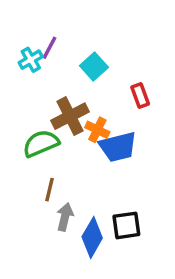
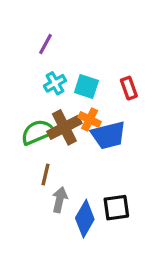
cyan cross: (31, 60) -> (55, 83), moved
cyan square: (94, 66) -> (86, 86), moved, turned -30
brown cross: (70, 116) -> (64, 127), moved

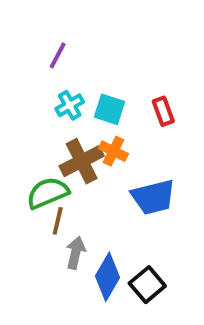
green semicircle: (38, 132) -> (48, 193), moved
blue trapezoid: (108, 135) -> (153, 197), moved
black square: (116, 208) -> (147, 285), moved, turned -32

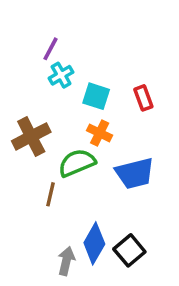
cyan cross: (70, 105) -> (61, 75), moved
brown cross: (82, 161) -> (31, 136), moved
green semicircle: (48, 193) -> (77, 163), moved
gray arrow: (76, 253) -> (66, 261), moved

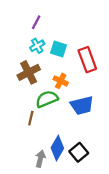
purple line: (51, 49) -> (36, 22), moved
cyan square: (96, 96) -> (59, 49), moved
red rectangle: (143, 98) -> (87, 60), size x1.6
brown cross: (31, 136) -> (29, 72), moved

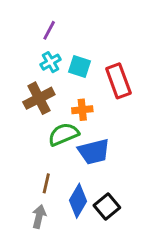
orange cross: (61, 81) -> (82, 110), turned -32
blue trapezoid: (82, 105) -> (94, 152), moved
brown line: (31, 118) -> (46, 183), moved
gray arrow: (40, 159) -> (39, 217), moved

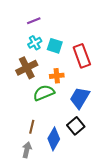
purple line: (49, 30) -> (34, 21), turned 40
blue trapezoid: (94, 152) -> (80, 98), moved, turned 135
black square: (107, 207) -> (76, 126), moved

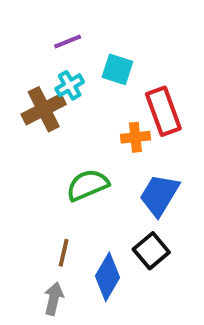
cyan square: (55, 46) -> (117, 69), moved
brown cross: (27, 68) -> (44, 109), moved
orange cross: (57, 76) -> (135, 137), moved

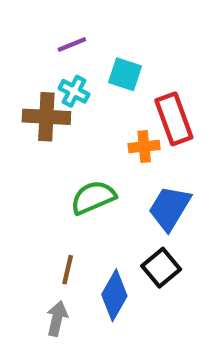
cyan cross: (70, 85) -> (74, 91), turned -32
brown cross: (44, 109) -> (46, 117), turned 30

